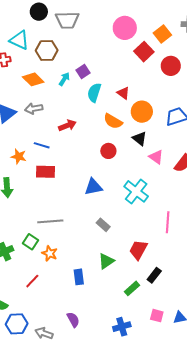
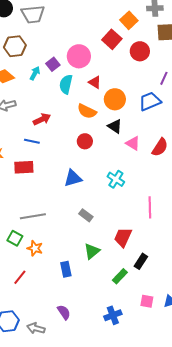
pink circle: (125, 28) -> (79, 56), moved
blue line: (42, 145) -> (32, 141), moved
cyan cross: (136, 191) -> (116, 179), size x0.7

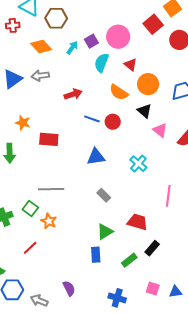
blue line: (32, 141) -> (92, 119), moved
red trapezoid: (123, 237) -> (137, 222), turned 75
blue rectangle: (66, 269) -> (96, 255), moved
blue cross: (113, 315) -> (117, 298), turned 30

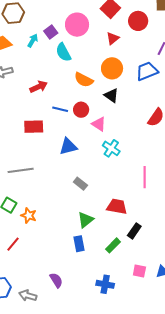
cyan semicircle: (102, 63) -> (63, 52), turned -42
red triangle: (131, 65) -> (113, 38), moved, turned 48
pink triangle: (160, 130) -> (99, 124), moved
red rectangle: (49, 139) -> (34, 127), moved
gray line: (51, 189) -> (21, 170), moved

